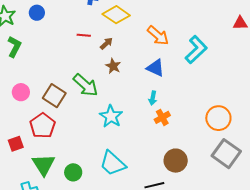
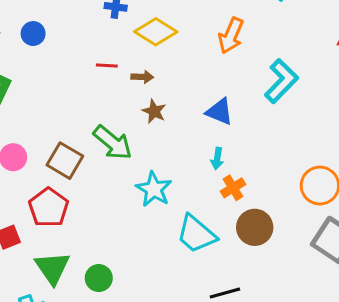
orange arrow: (158, 35) -> (231, 36), moved, turned 75
brown arrow: (106, 43) -> (142, 77), turned 48
brown circle: (176, 161) -> (255, 227), moved
cyan trapezoid: (113, 163) -> (196, 234), moved

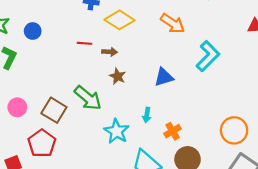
blue circle: (33, 34) -> (33, 31), moved
orange arrow: (231, 36) -> (173, 23), turned -80
blue triangle: (220, 112) -> (164, 77), turned -40
cyan arrow: (217, 159) -> (147, 115), moved

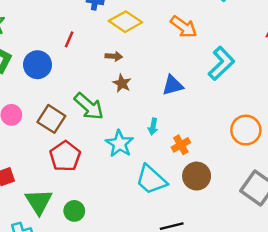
blue circle: (33, 31) -> (37, 65), moved, size x1.5
red line: (84, 43) -> (69, 39), moved, turned -72
orange circle: (234, 130) -> (246, 130), moved
red pentagon: (42, 143) -> (65, 156), moved

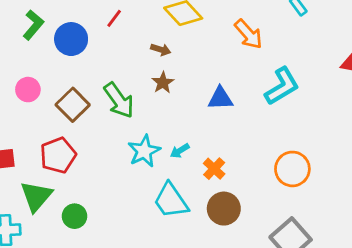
cyan arrow: (153, 127) -> (180, 151), moved, turned 35
orange cross: (181, 145) -> (214, 169), turned -30
red pentagon: (65, 156) -> (58, 155), moved

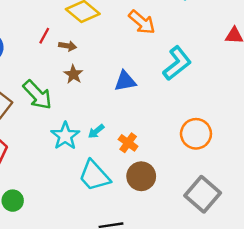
red line: (114, 18) -> (44, 36), moved

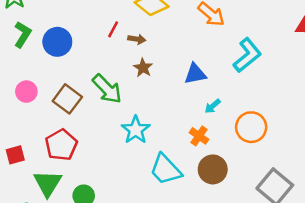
cyan arrow: (96, 131) -> (213, 106), moved
orange circle: (196, 134) -> (251, 127), moved

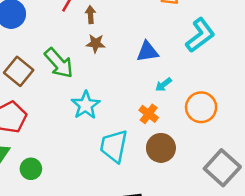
brown arrow: (137, 39) -> (91, 15), turned -105
brown star: (143, 68) -> (96, 43), turned -30
cyan trapezoid: (166, 170) -> (114, 146), turned 52

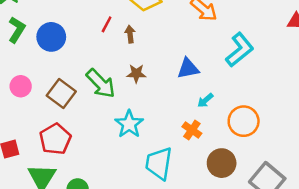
brown star: (96, 43) -> (136, 74), moved
brown circle: (161, 148) -> (222, 163), moved

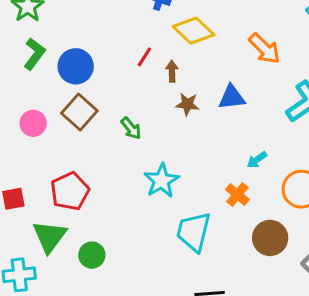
blue triangle: (188, 68) -> (232, 97), moved
brown star: (136, 74) -> (187, 104), moved
green arrow: (101, 84) -> (131, 128), size x0.6
brown square: (61, 93) -> (79, 112), moved

